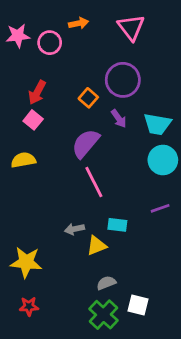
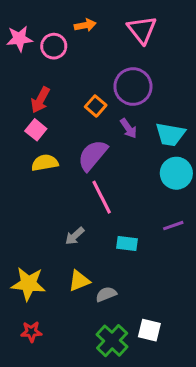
yellow semicircle: (23, 160) -> (45, 163), moved
gray arrow: (74, 229) -> (75, 236), moved, turned -30
yellow triangle: (97, 246) -> (79, 281), moved
gray semicircle: (106, 283) -> (106, 294), moved

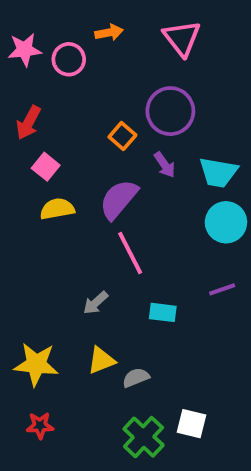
red arrow: (40, 100) -> (28, 123), moved

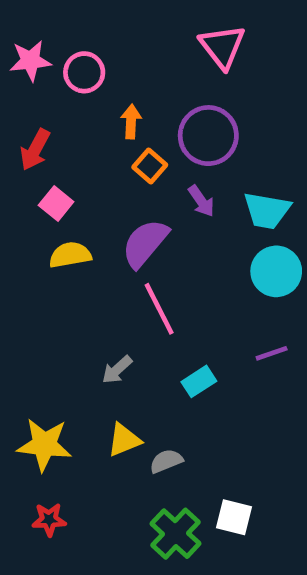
orange arrow: (109, 32) -> (131, 122), moved, turned -76
cyan rectangle: (163, 312) -> (199, 381), turned -40

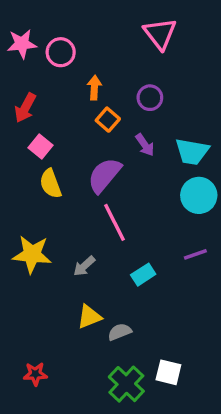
purple circle: (208, 136) -> (150, 98), size x0.6
yellow semicircle: (70, 255) -> (51, 184), turned -100
yellow star: (44, 445) -> (32, 254), moved

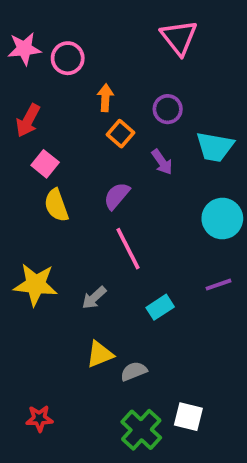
cyan trapezoid: (192, 152) -> (215, 147), moved
purple semicircle: (104, 175) -> (117, 196), size x0.7

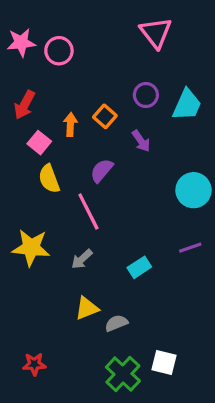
orange arrow: (105, 98) -> (70, 125), moved
cyan trapezoid: (215, 147) -> (187, 105), moved, turned -76
pink line: (128, 249) -> (88, 212), moved

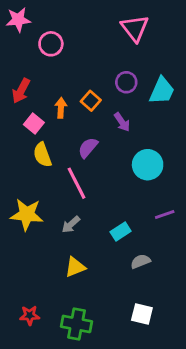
pink star: (21, 42) -> (18, 20), moved
cyan circle: (193, 190) -> (148, 165), moved
gray semicircle: (116, 323) -> (140, 261), moved
green cross: (123, 374) -> (77, 324), moved, turned -32

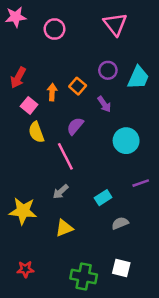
pink circle: (51, 44) -> (55, 29), moved
yellow star: (27, 214) -> (23, 211), moved
green cross: (77, 324) -> (84, 277), moved

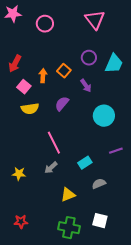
yellow semicircle: (36, 132) -> (30, 109), turned -78
pink line: (65, 156) -> (54, 143), moved
gray arrow: (61, 192) -> (51, 168), moved
yellow star: (23, 211) -> (19, 174), size x0.6
yellow triangle: (64, 228) -> (68, 195), moved

